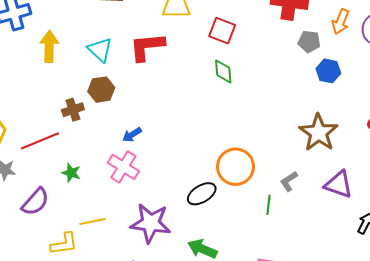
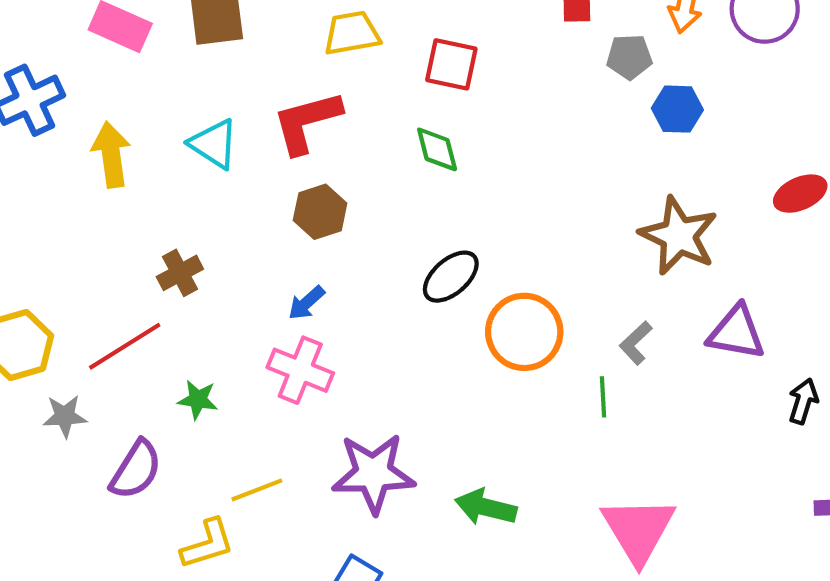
green diamond: (223, 71) -> (437, 149), moved
brown hexagon: (101, 90) -> (320, 212), moved
black ellipse: (202, 194) -> (451, 277), moved

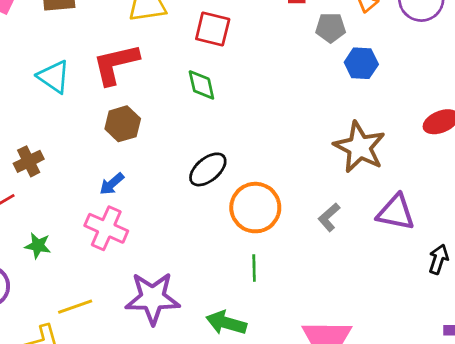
green line: (603, 397) -> (254, 268), moved

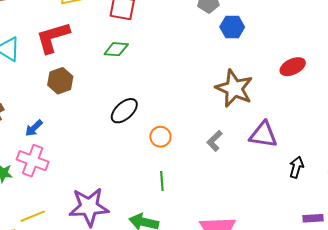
green diamond: (201, 85) -> (116, 49), turned -70
blue arrow: (112, 184) -> (34, 128), moved
orange circle: (255, 208) -> (160, 137), size x0.6
pink cross: (106, 228) -> (33, 161), moved

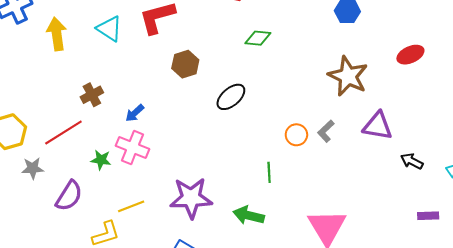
green diamond: (116, 49) -> (258, 38), moved
brown hexagon: (60, 81) -> (185, 64), moved
orange circle: (160, 137) -> (296, 135), moved
black arrow: (296, 167) -> (412, 161), turned -80

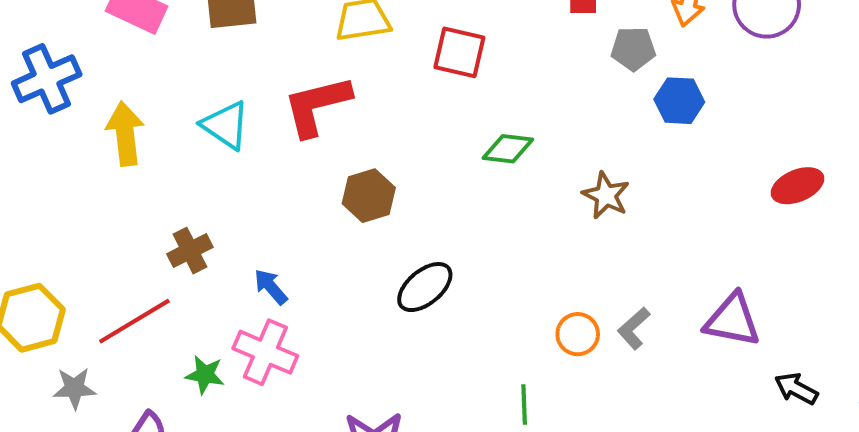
brown star: (348, 76) -> (606, 195), moved, size x0.6
black ellipse: (231, 97) -> (425, 287), moved
blue arrow: (135, 113) -> (271, 287), turned 90

